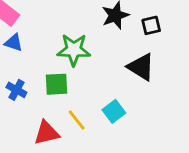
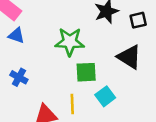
green square: (57, 84) -> (86, 72), moved
yellow line: (77, 120) -> (72, 104), turned 36

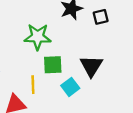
black triangle: (129, 57) -> (91, 66), moved, turned 30
yellow line: (72, 104) -> (33, 85), moved

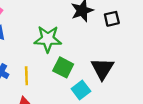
green square: (53, 65) -> (63, 67), turned 30
yellow line: (33, 85) -> (26, 76), moved

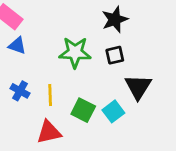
black square: (112, 19) -> (115, 55), moved
green square: (63, 67) -> (83, 110), moved

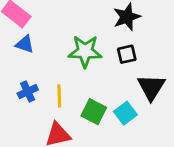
blue cross: (20, 91) -> (28, 92), turned 36

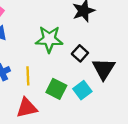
black square: (127, 54) -> (80, 53), moved, turned -35

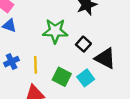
black triangle: (104, 69) -> (105, 58), turned -35

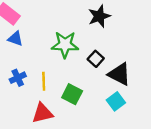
cyan square: (86, 78) -> (116, 101), moved

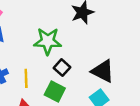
black square: (96, 59) -> (62, 68), moved

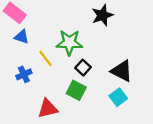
yellow line: (26, 78) -> (46, 58), moved, turned -36

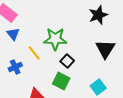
black star: (102, 15) -> (98, 15), moved
blue triangle: (22, 37) -> (13, 34), turned 32
black triangle: (122, 71) -> (105, 49), moved, turned 35

